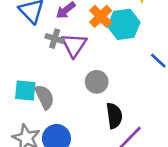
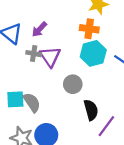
orange cross: (101, 16) -> (89, 29), moved, turned -30
cyan hexagon: (124, 24) -> (93, 53), moved

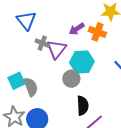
purple arrow: (39, 29) -> (77, 29), moved
cyan hexagon: (93, 53) -> (82, 62), moved
cyan square: (15, 99) -> (17, 81), turned -36

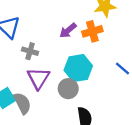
orange cross: (97, 32) -> (92, 31), turned -30
purple triangle: (56, 49) -> (38, 78), moved

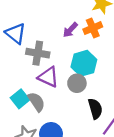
gray cross: (30, 51) -> (38, 53), size x1.5
purple triangle: (38, 78) -> (48, 77), turned -30

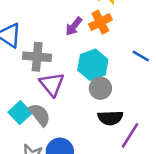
purple triangle: (48, 77) -> (52, 84), turned 30
gray circle: (77, 83) -> (100, 88), moved
black semicircle: (95, 109) -> (110, 118), turned 108

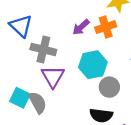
gray circle: (100, 88) -> (109, 87), moved
cyan square: (20, 113) -> (20, 98), turned -30

